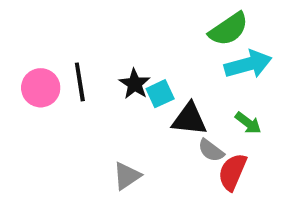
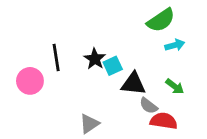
cyan arrow: (248, 64) -> (175, 45), size x0.6
pink circle: (41, 88) -> (30, 81), moved
red semicircle: (232, 172) -> (164, 121), turned 76

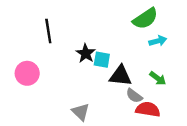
black line: (56, 57) -> (48, 31), moved
cyan square: (113, 66) -> (102, 60), turned 35
gray triangle: (89, 124) -> (81, 112), turned -42

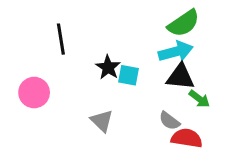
cyan arrow: (158, 41) -> (176, 52), moved, size x1.5
black triangle: (120, 76) -> (180, 77), moved
gray triangle: (81, 112) -> (102, 121), moved

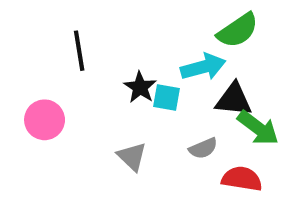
cyan arrow: (176, 52) -> (203, 67), moved
green arrow: (199, 99) -> (258, 128), size x1.5
gray semicircle: (169, 121) -> (203, 148), moved, turned -60

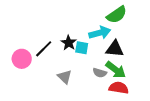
black line: (79, 51) -> (44, 49), moved, turned 54
green arrow: (258, 128) -> (116, 70), moved
gray semicircle: (203, 148) -> (100, 73), turned 40

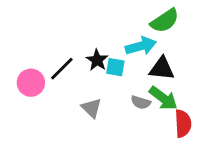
red semicircle: (119, 88) -> (183, 124), moved, turned 78

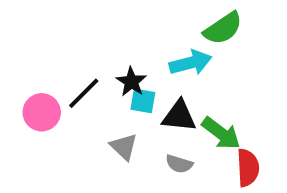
cyan square: (115, 67) -> (143, 101), moved
black triangle: (162, 69) -> (179, 116), moved
gray semicircle: (141, 102) -> (179, 164), moved

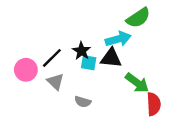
black triangle: (179, 116) -> (111, 58), moved
gray triangle: (124, 147) -> (55, 82), moved
gray semicircle: (179, 164) -> (83, 102), moved

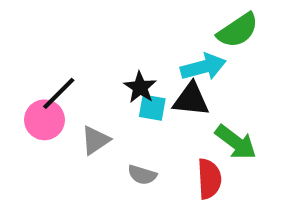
black line: (52, 58) -> (59, 93), moved
gray triangle: (55, 82) -> (95, 140), turned 42
red semicircle: (154, 104) -> (209, 179), moved

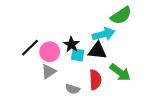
pink circle: (44, 120) -> (50, 52), moved
red semicircle: (209, 179) -> (95, 80), moved

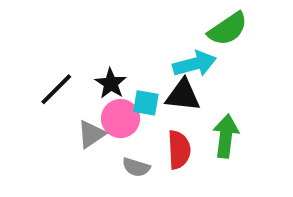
black star: (71, 45) -> (111, 83), moved
pink circle: (50, 52) -> (121, 119), moved
green arrow: (120, 72) -> (226, 136), turned -120

